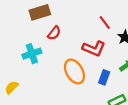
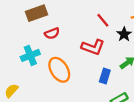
red semicircle: (54, 33) -> (52, 33), turned 32
orange ellipse: (74, 71) -> (59, 70), moved

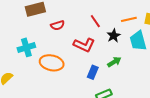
red semicircle: (52, 33) -> (57, 25), moved
orange ellipse: (59, 70) -> (52, 63), turned -50

